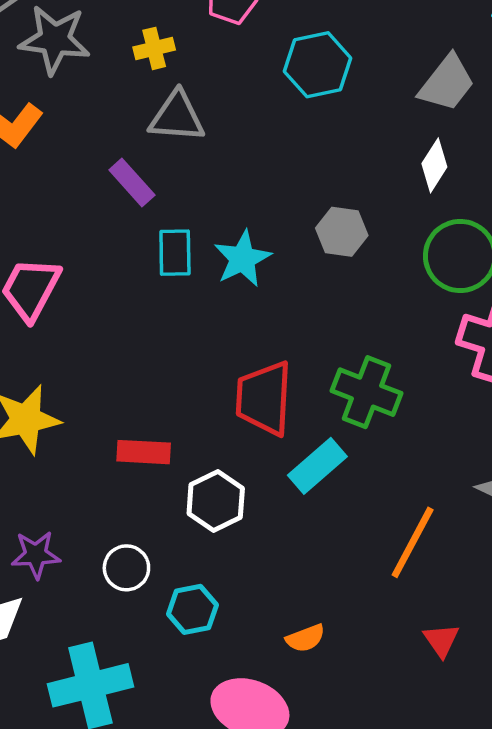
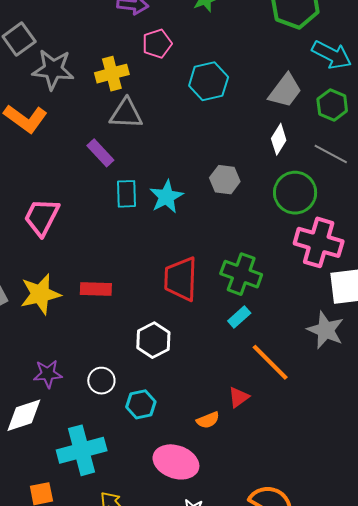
yellow cross: (154, 48) -> (112, 74), size x1.4
red rectangle: (144, 452) -> (96, 289), moved
cyan rectangle: (317, 466) -> (239, 317), moved, size x0.7
orange line: (413, 542) -> (270, 362), turned -72
red triangle: (441, 640) -> (239, 397), moved, turned 30

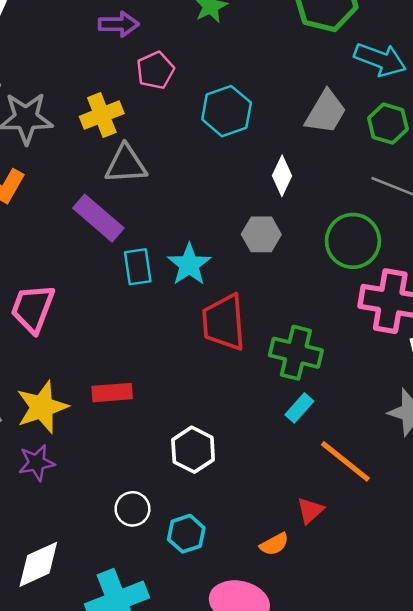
white diamond: (279, 139) -> (282, 176), moved
purple rectangle: (100, 153) -> (98, 218), size x1.4
red trapezoid: (181, 279) -> (224, 322), moved
purple star: (48, 374) -> (37, 463), moved

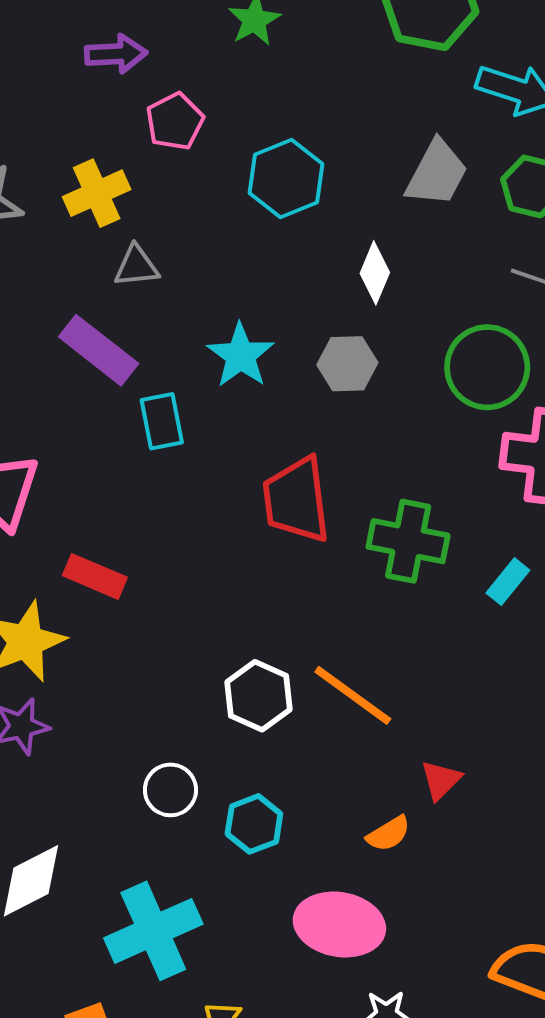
gray triangle: (126, 164) -> (136, 266), size x0.7
cyan star: (189, 264) -> (241, 355), moved
red rectangle: (112, 393) -> (95, 576), moved, turned 30
cyan rectangle: (299, 408) -> (508, 582), moved
orange line: (345, 461) -> (353, 695), moved

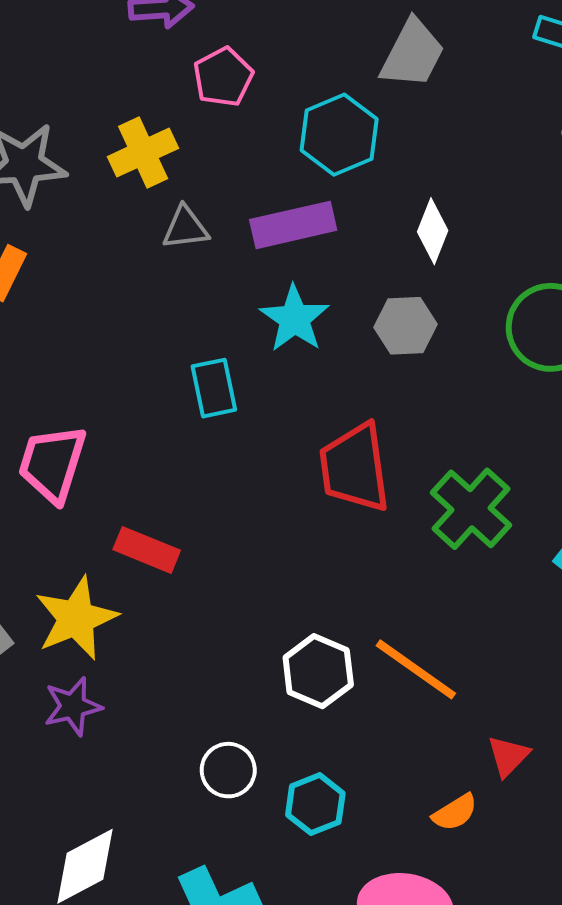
gray trapezoid: (437, 173) -> (413, 54), moved
purple rectangle: (99, 350) -> (293, 225), moved, turned -50
green cross: (408, 541) -> (471, 509), turned 32

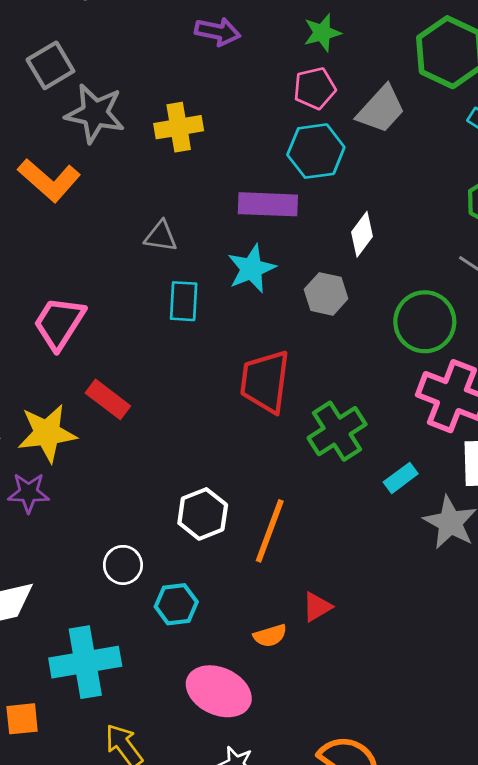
pink pentagon: (223, 77) -> (315, 88), moved
gray triangle: (185, 228) -> (161, 236), moved
orange line: (416, 669) -> (270, 531), turned 60

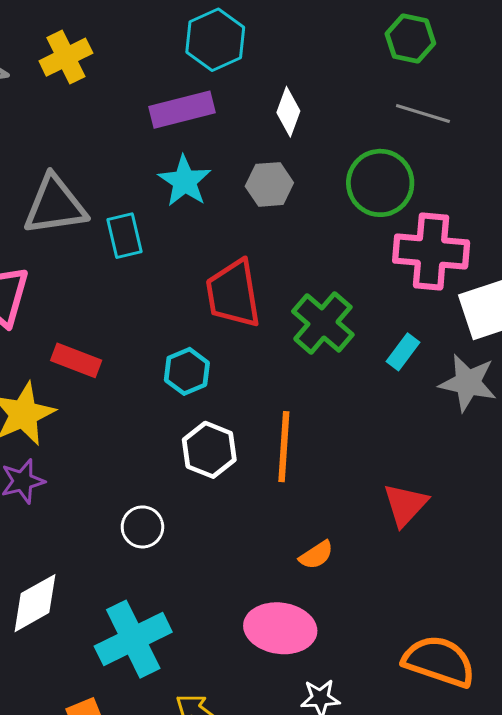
gray triangle: (161, 236) -> (55, 205), moved, size x1.8
cyan hexagon: (176, 604) -> (187, 371), moved
red triangle: (317, 607) -> (405, 505), moved, size x1.4

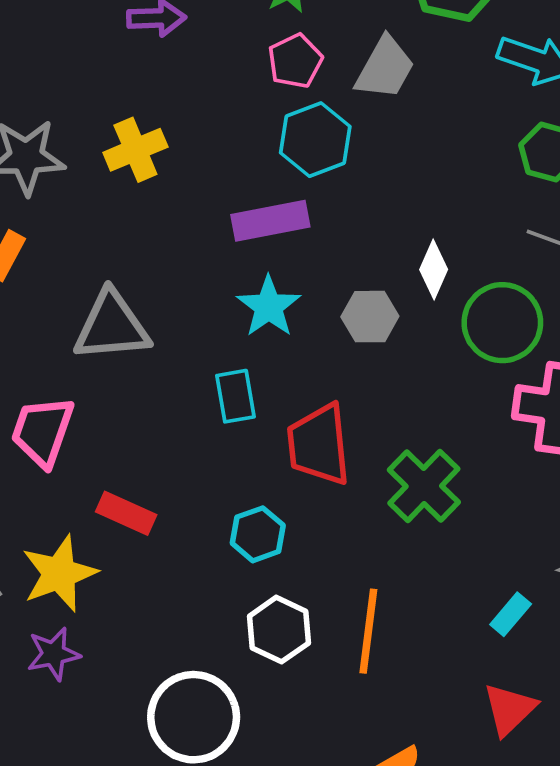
white diamond: (288, 112) -> (434, 269), moved
cyan rectangle: (124, 236) -> (236, 396), moved
cyan rectangle: (403, 352) -> (511, 614), moved
white circle: (142, 527) -> (194, 717), size x1.8

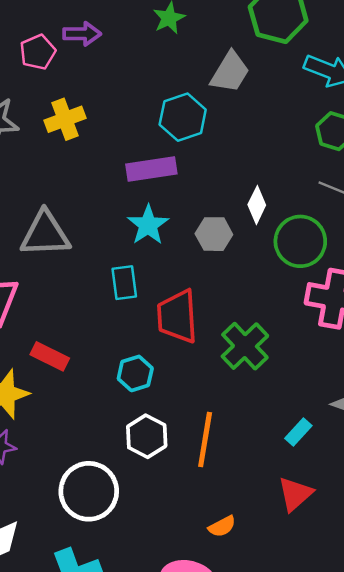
pink pentagon: (295, 61) -> (38, 52), moved

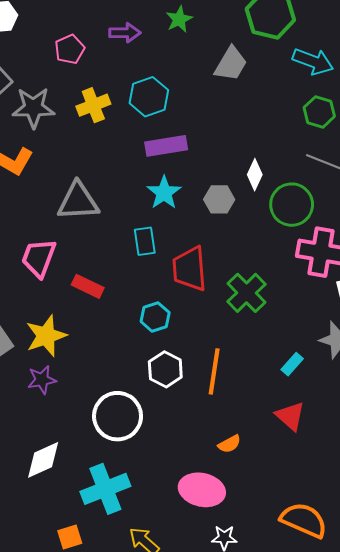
purple arrow: (82, 34) -> (125, 33), moved
cyan hexagon: (183, 117) -> (149, 97), moved
red rectangle: (50, 356) -> (88, 286), moved
red triangle: (295, 494) -> (290, 416), turned -36

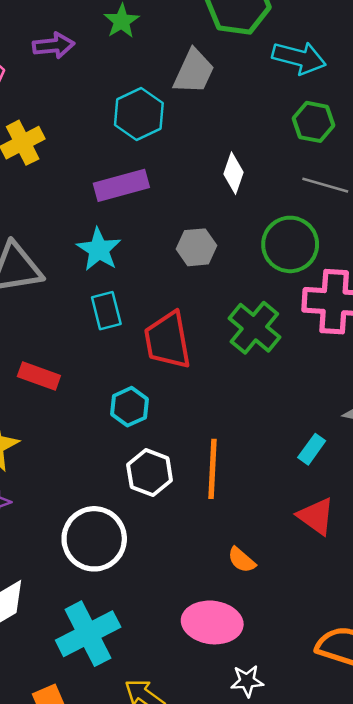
cyan hexagon: (149, 97) -> (139, 114), moved
white diamond: (255, 175) -> (234, 173), moved
cyan star: (164, 193) -> (99, 249), moved
green cross: (247, 293) -> (254, 328), moved
orange semicircle: (229, 444) -> (242, 560), turned 75

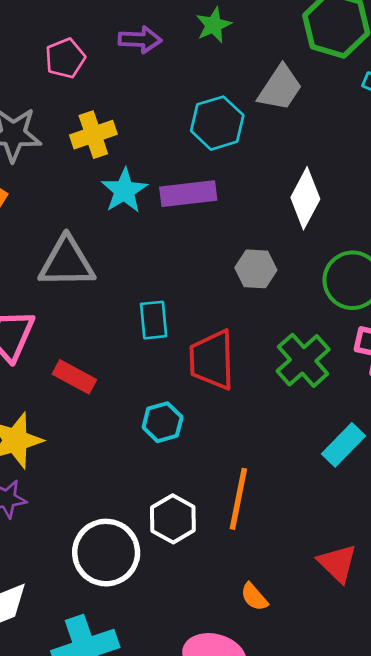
white diamond: (234, 173) -> (305, 198), size x1.4
cyan star: (99, 249) -> (124, 191), moved
cyan rectangle: (312, 449) -> (343, 445), moved, size x1.4
white hexagon: (150, 473) -> (173, 519), moved

